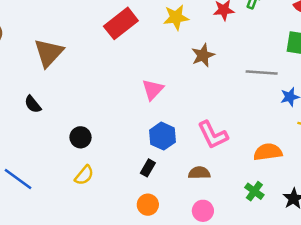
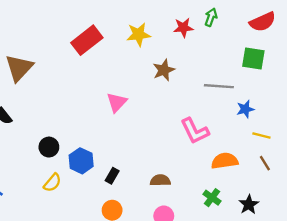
pink L-shape: (213, 135) -> (195, 131), moved
blue hexagon: (163, 136) -> (81, 161), moved

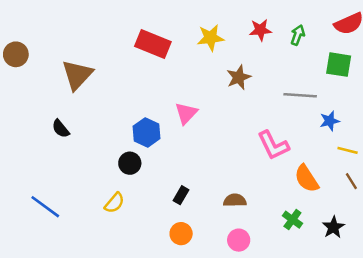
green arrow: (211, 17) -> (298, 35), moved
red rectangle: (87, 40) -> (153, 44), turned 60
black circle: (49, 147) -> (130, 163), moved
blue hexagon: (81, 161) -> (146, 132), moved
orange semicircle: (225, 161) -> (307, 179), turned -115

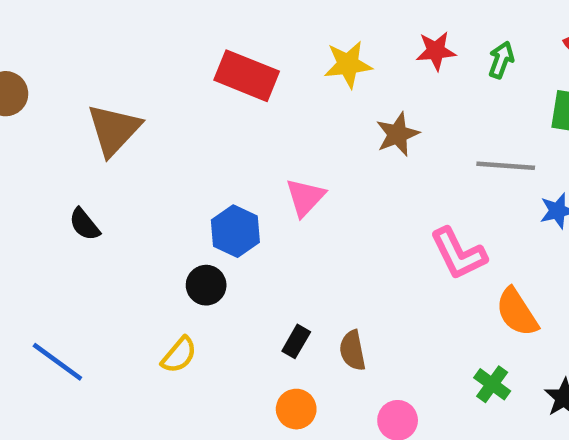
brown semicircle: (235, 200) -> (353, 350), moved, turned -100

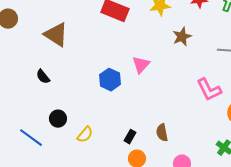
brown triangle: (114, 130) -> (56, 35), turned -40
black circle: (206, 285) -> (58, 119), moved
black rectangle: (296, 341) -> (130, 137), moved

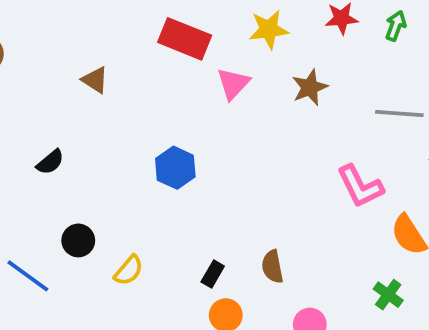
brown triangle: (56, 35) -> (95, 80), moved, size x0.6
pink triangle: (141, 65) -> (233, 84), moved
black semicircle: (43, 77) -> (50, 162), turned -91

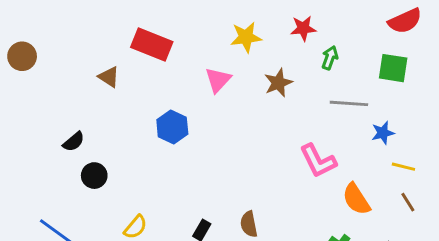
green arrow: (396, 26) -> (330, 58), moved
red rectangle: (185, 39) -> (152, 44), moved
blue hexagon: (175, 168) -> (172, 127), moved
black circle: (78, 240) -> (94, 176), moved

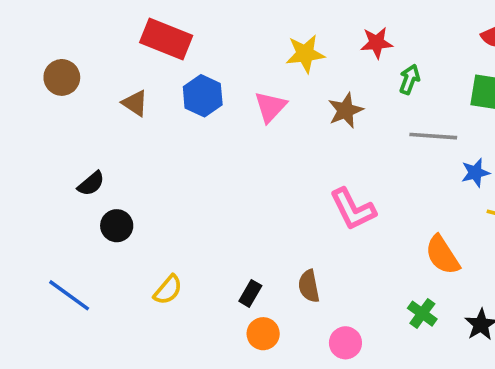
red rectangle: (152, 44) -> (166, 39), moved
brown circle: (22, 56) -> (62, 77), moved
blue hexagon: (172, 127) -> (203, 96), moved
pink L-shape: (318, 161) -> (353, 209), moved

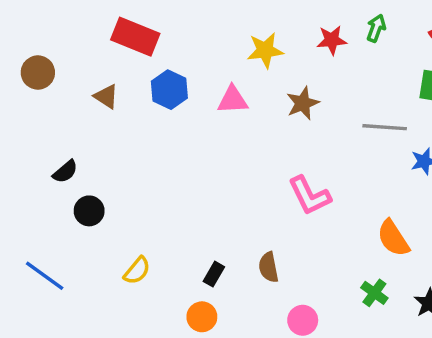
green arrow: (410, 79) -> (376, 28), moved
pink triangle: (270, 107) -> (233, 100), turned 44
orange circle: (263, 334) -> (202, 317), moved

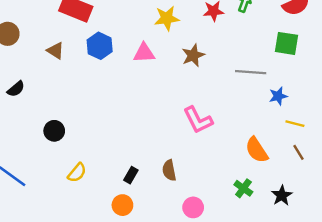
black semicircle: (65, 172) -> (16, 89), moved
black circle: (89, 211) -> (54, 131), moved

